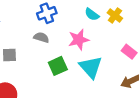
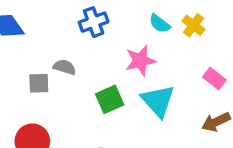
gray semicircle: (41, 37) -> (65, 67), moved

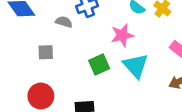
gray semicircle: (65, 67) -> (64, 22), moved

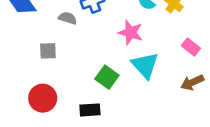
pink star: (122, 35) -> (131, 33), turned 30
green square: (99, 64) -> (107, 77), moved, turned -30

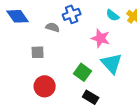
red circle: (43, 98) -> (45, 86), moved
black rectangle: (90, 110) -> (91, 97), moved, turned 35

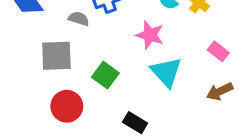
gray square: (38, 52) -> (56, 56), size x1.6
green square: (83, 72) -> (105, 75), moved

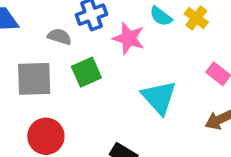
pink star: (150, 35) -> (129, 38), moved
green square: (105, 75) -> (86, 72), moved, turned 30

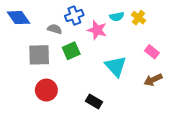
cyan semicircle: (161, 16) -> (117, 17), turned -48

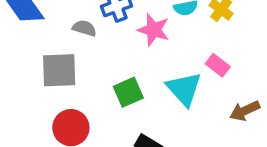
green square: (71, 51) -> (128, 92), moved
pink rectangle: (152, 52) -> (218, 65), moved

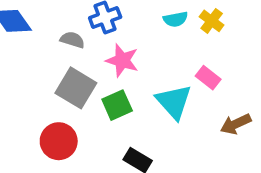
pink star: (154, 30) -> (122, 60), moved
gray square: (59, 70) -> (76, 88), moved, turned 33

